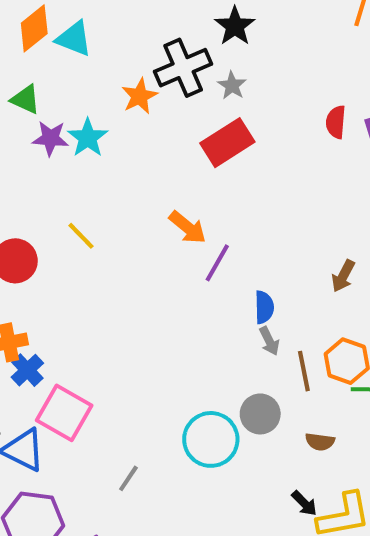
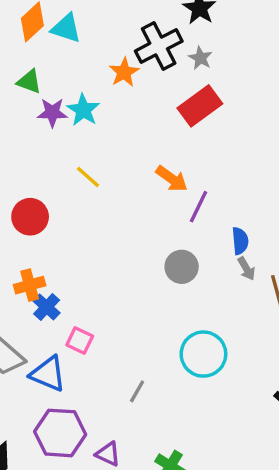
yellow line: (81, 236) -> (88, 177), moved
pink square: (64, 413) -> (80, 340), size x0.6
gray circle: (260, 414) -> (182, 267), moved

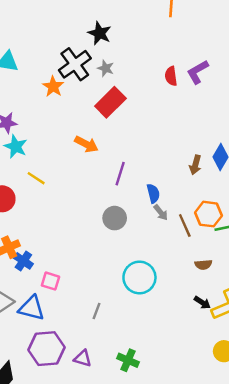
cyan star: (83, 110) -> (16, 147), moved
yellow line: (88, 177) -> (36, 178), moved
orange arrow: (172, 179) -> (86, 144), moved

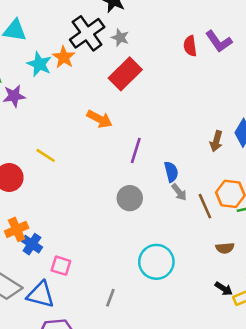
purple L-shape: (198, 72) -> (219, 41), turned -95
cyan star: (16, 147) -> (39, 64), moved

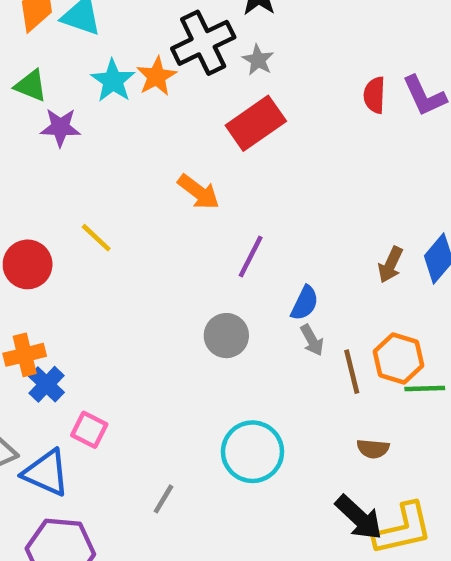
blue semicircle: (171, 172) -> (305, 303), turned 30
black arrow: (224, 289) -> (359, 518), size x1.6

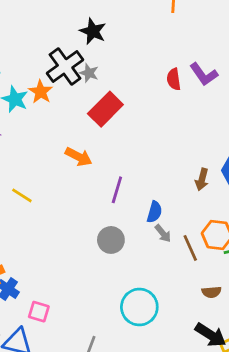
gray star: (258, 60) -> (89, 73), moved

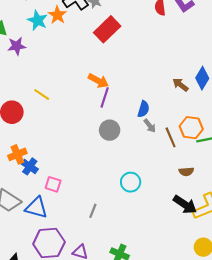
orange arrow: (79, 157) -> (98, 81), moved
brown arrow: (202, 179) -> (180, 85), turned 112
purple line: (117, 190) -> (105, 97), moved
cyan circle: (139, 307) -> (131, 182), size x0.7

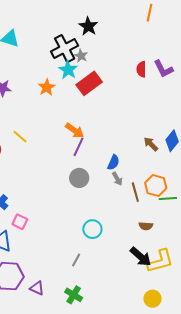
orange star: (57, 15) -> (47, 87), moved
cyan star: (38, 20) -> (68, 70), moved
gray line: (93, 211) -> (76, 260), moved

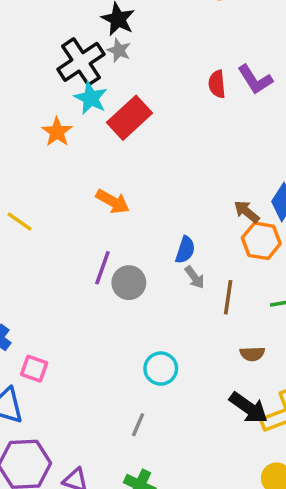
gray star: (81, 56) -> (119, 50), moved
purple line: (78, 147) -> (102, 268), moved
orange hexagon: (156, 186) -> (261, 241), moved
brown line: (135, 192) -> (228, 297), turned 30

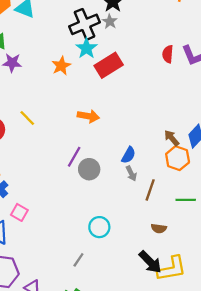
orange arrow: (113, 202) -> (88, 116), turned -30

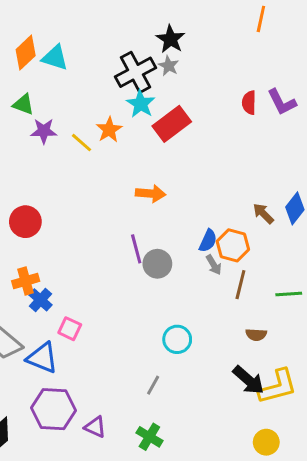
yellow line: (27, 118) -> (81, 143), moved
purple line: (74, 157) -> (136, 249), turned -40
orange hexagon: (178, 158) -> (233, 245), moved

